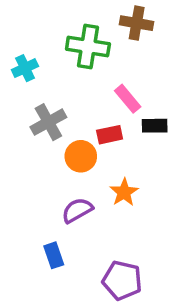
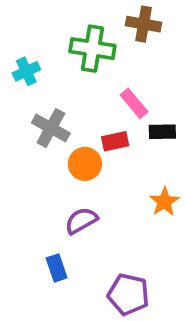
gray cross: (48, 122) -> (51, 128), turned -32
orange star: (124, 192) -> (164, 202), moved

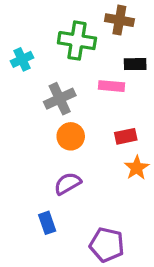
pink rectangle: (134, 103) -> (112, 86), turned -45
gray cross: (51, 128) -> (60, 99), moved, turned 36
black rectangle: (162, 132) -> (135, 64), moved
red rectangle: (115, 141) -> (126, 136), moved

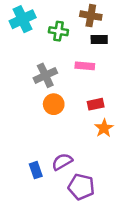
green cross: (77, 41) -> (58, 31), size x0.7
cyan cross: (22, 59) -> (23, 19), moved, size x1.5
black rectangle: (135, 64) -> (99, 40), moved
purple semicircle: (68, 183) -> (62, 162), moved

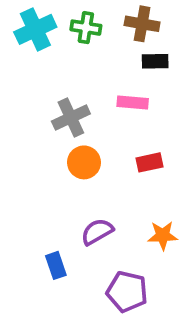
green cross: (58, 31) -> (86, 28), moved
orange star: (104, 128) -> (163, 235), moved, turned 30
purple semicircle: (62, 162) -> (97, 232), moved

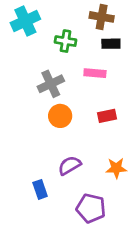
green cross: (86, 28) -> (65, 41), moved

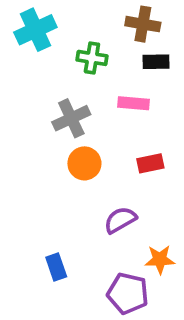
purple semicircle: (69, 165) -> (120, 220), moved
orange star: (116, 168) -> (160, 259), moved

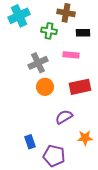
brown cross: (143, 24) -> (66, 13), moved
red rectangle: (150, 163) -> (80, 87), size x1.5
purple pentagon: (128, 293) -> (54, 156), moved

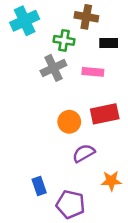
gray cross: (38, 63) -> (53, 68), moved
orange circle: (45, 87) -> (69, 122), moved

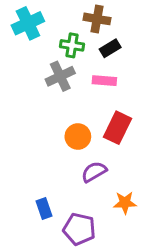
black rectangle: (109, 43) -> (110, 48), moved, turned -30
red rectangle: (105, 114) -> (118, 128), turned -52

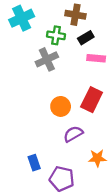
pink rectangle: (104, 81) -> (96, 58), moved

